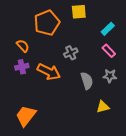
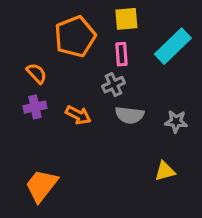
cyan rectangle: (108, 29) -> (173, 46), size x1.6
pink rectangle: (109, 51) -> (122, 54), moved, turned 40
orange arrow: (49, 72) -> (78, 115), size x0.7
gray semicircle: (87, 81) -> (130, 115), moved, turned 114

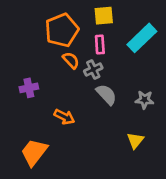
orange semicircle: (37, 73) -> (71, 60), moved
orange arrow: (78, 115) -> (64, 117), moved
gray semicircle: (130, 115) -> (106, 94), turned -140
yellow triangle: (165, 171) -> (135, 140), turned -36

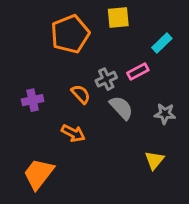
cyan rectangle: (142, 38) -> (162, 43), size x0.6
pink rectangle: (100, 45) -> (138, 72), moved, turned 66
orange semicircle: (71, 60) -> (81, 94), moved

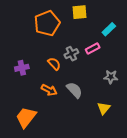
gray semicircle: (121, 108) -> (74, 90), moved

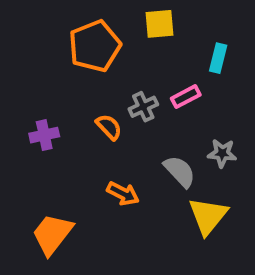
cyan rectangle: (109, 29) -> (218, 58), turned -32
orange arrow: (49, 90) -> (123, 194), moved
gray semicircle: (74, 90) -> (180, 171), moved
yellow triangle: (104, 108) -> (208, 216), size x1.5

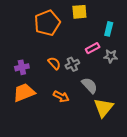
gray cross: (143, 107) -> (72, 64), moved
gray star: (222, 153) -> (111, 56), moved
orange trapezoid: (52, 234) -> (24, 92), moved, turned 30

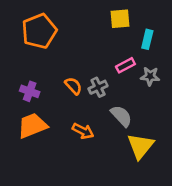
yellow square: (79, 12) -> (120, 19), moved
orange pentagon: (47, 23) -> (39, 31), moved
purple cross: (22, 67) -> (30, 91), turned 32

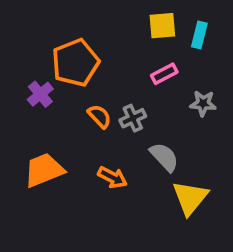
orange pentagon: (39, 31) -> (75, 63), moved
cyan rectangle: (147, 39) -> (199, 35), moved
pink rectangle: (125, 65) -> (164, 74), moved
purple cross: (30, 91) -> (40, 94), moved, turned 30

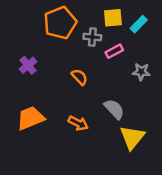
cyan rectangle: (199, 35) -> (139, 24), turned 30
orange pentagon: (75, 63) -> (60, 23), moved
orange semicircle: (100, 116) -> (79, 77), moved
gray cross: (133, 118) -> (92, 37), moved, turned 30

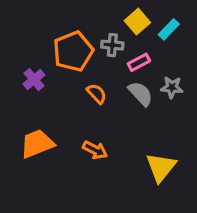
yellow square: (113, 18) -> (137, 22), turned -36
orange pentagon: (60, 23) -> (73, 51), moved
gray semicircle: (114, 109) -> (140, 94), moved

